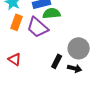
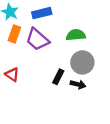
green semicircle: (52, 13) -> (76, 35), moved

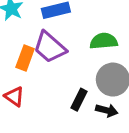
orange rectangle: (14, 34) -> (25, 58), moved

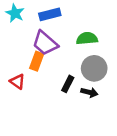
orange rectangle: (25, 58) -> (37, 61), moved

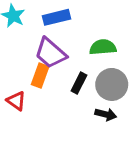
black rectangle: (68, 84) -> (79, 83), moved

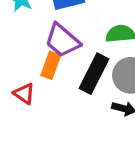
black rectangle: (79, 83) -> (94, 74), size x1.6

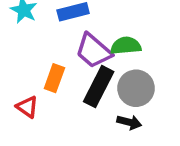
purple trapezoid: (62, 40) -> (94, 51), moved

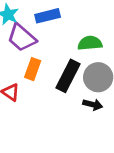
purple trapezoid: (94, 51) -> (22, 38), moved

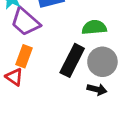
orange rectangle: (33, 69) -> (24, 56), moved

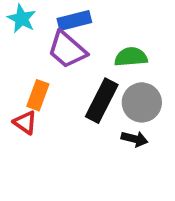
purple trapezoid: (25, 22) -> (67, 50), moved

